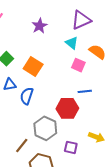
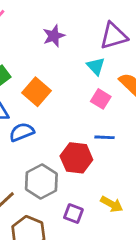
blue semicircle: (27, 96) -> (22, 132), turned 42

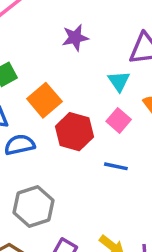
red hexagon: (76, 158) -> (74, 132), moved

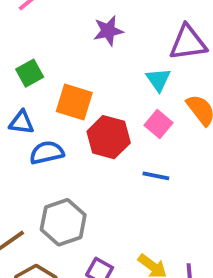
orange square: (44, 100) -> (74, 102), turned -32

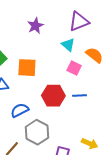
red hexagon: (109, 137) -> (53, 96), moved
blue semicircle: (47, 153) -> (20, 110), moved

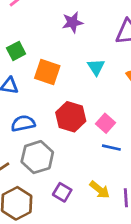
cyan triangle: (68, 45) -> (96, 67), moved
pink square: (74, 68) -> (105, 123), moved
blue line: (80, 96) -> (111, 148), moved

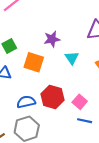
purple star: (72, 22) -> (52, 39), moved
blue semicircle: (23, 123) -> (26, 102), moved

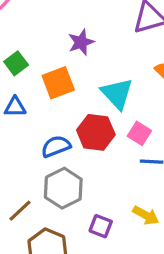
cyan triangle: (72, 58) -> (117, 94), moved, size x1.5
orange square: (34, 62) -> (58, 83), turned -30

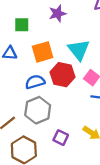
green square: (16, 63) -> (22, 25), moved, turned 32
orange square: (58, 83) -> (43, 52), moved

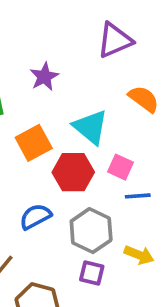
blue semicircle: (35, 82) -> (35, 217), moved
gray hexagon: (38, 110) -> (91, 231), moved

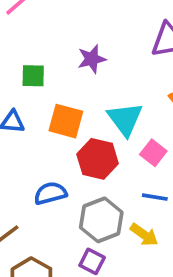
orange square: (34, 143) -> (66, 121), turned 30
pink square: (121, 167) -> (153, 153), moved
yellow arrow: (139, 255) -> (144, 235), moved

